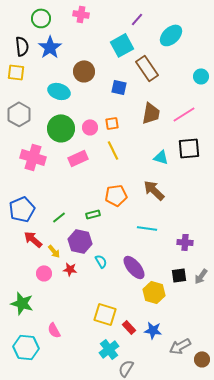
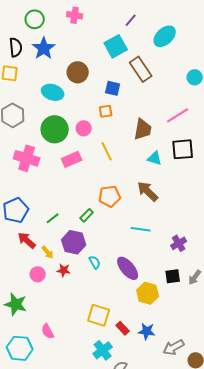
brown trapezoid: (151, 113) -> (143, 129), moved
orange square: (112, 123) -> (106, 111), moved
green rectangle: (93, 214) -> (87, 215), turned -32
purple cross: (185, 242) -> (179, 243), turned -35

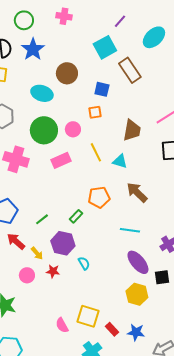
cyan triangle: (155, 158) -> (120, 161), moved
purple ellipse: (128, 268) -> (138, 262), moved
pink semicircle: (48, 331) -> (62, 325), moved

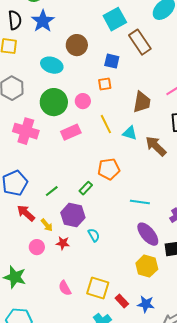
brown arrow: (137, 192) -> (156, 146), moved
pink semicircle: (62, 325) -> (65, 288), moved

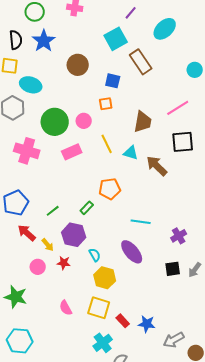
cyan ellipse: (52, 65) -> (31, 85), moved
purple ellipse: (148, 234) -> (132, 252), moved
yellow hexagon: (147, 266) -> (105, 278), moved

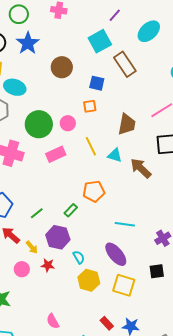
pink semicircle: (66, 308) -> (53, 321), moved
yellow square: (99, 308) -> (124, 285), moved

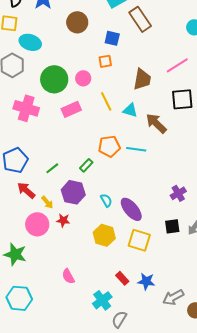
cyan line: (125, 224) -> (136, 149), moved
cyan semicircle: (79, 257) -> (106, 200), moved
pink circle: (22, 269) -> (37, 224), size x1.5

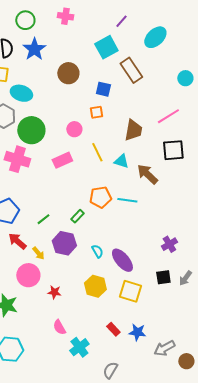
green circle: (54, 79) -> (31, 130), moved
red star: (63, 220) -> (54, 292), moved
cyan cross: (102, 300) -> (79, 347), moved

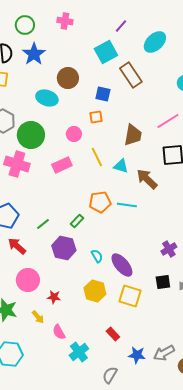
cyan ellipse: (21, 93) -> (47, 98), moved
yellow arrow: (38, 253) -> (38, 317), moved
blue star: (137, 332) -> (137, 355), moved

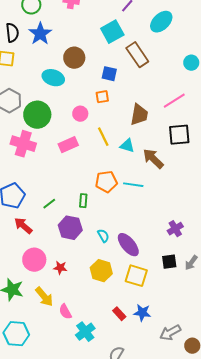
green rectangle: (77, 221) -> (83, 201), turned -40
red star: (54, 297) -> (60, 268), moved
yellow arrow: (38, 317) -> (44, 297), size x1.5
blue star: (137, 355) -> (142, 313), moved

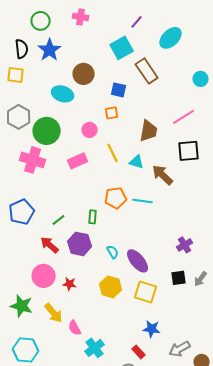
red arrow: (23, 226) -> (50, 245), moved
red rectangle: (119, 314) -> (139, 352), moved

